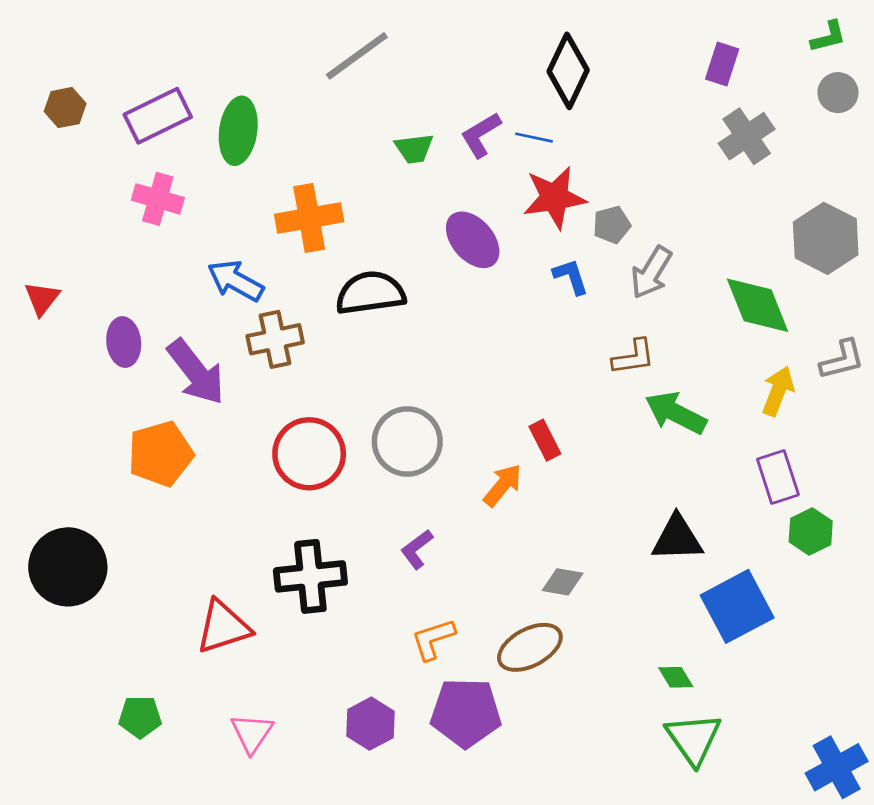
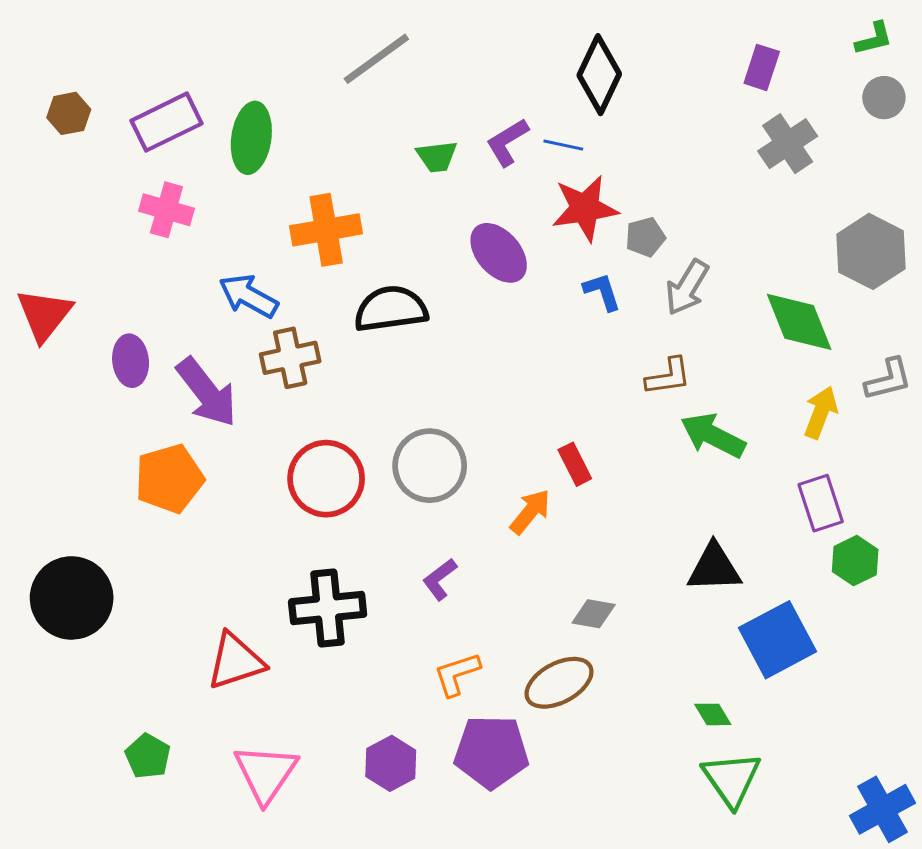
red triangle: (42, 298) -> (44, 315), size x1.5
green pentagon: (140, 717) -> (148, 756), turned 30
pink triangle: (252, 733) -> (266, 773), size x1.4

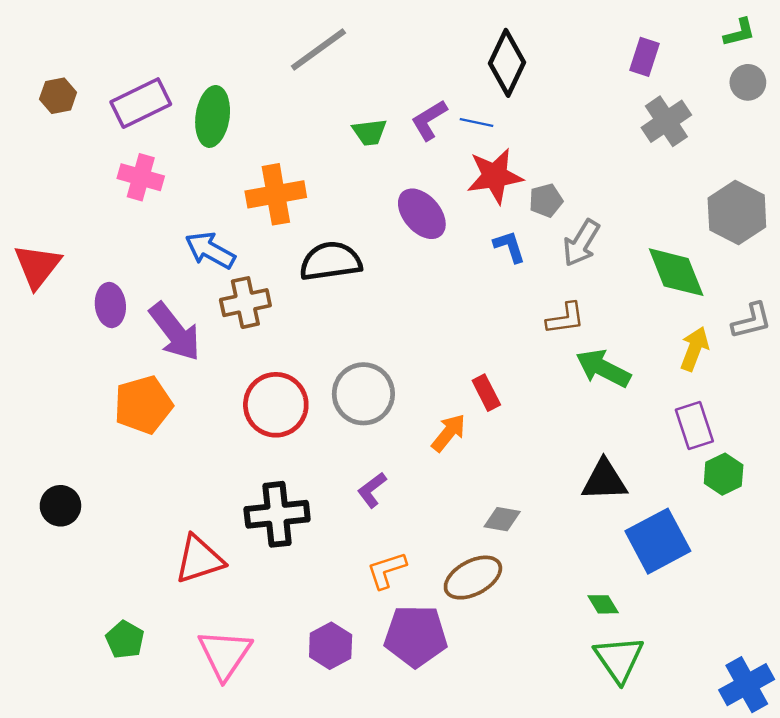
black circle: (72, 598) -> (60, 506), size x0.6

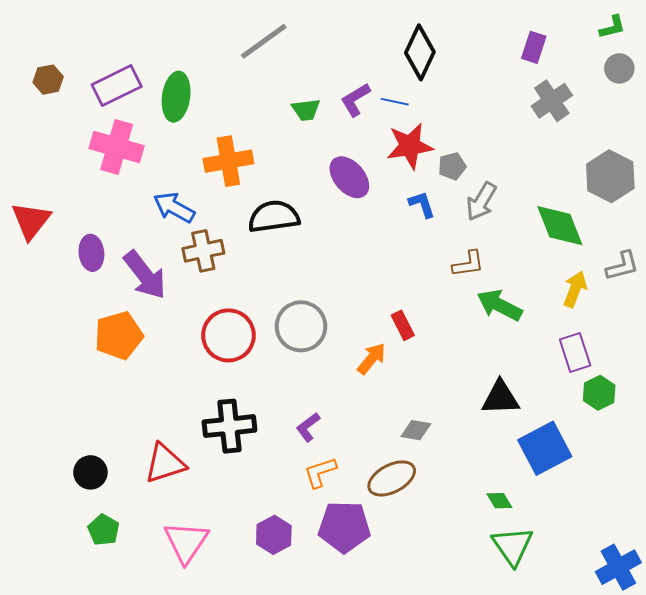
pink cross: (141, 177) -> (117, 147), size x1.4
purple L-shape: (372, 490) -> (308, 427), moved
black circle: (60, 506) -> (90, 472), moved

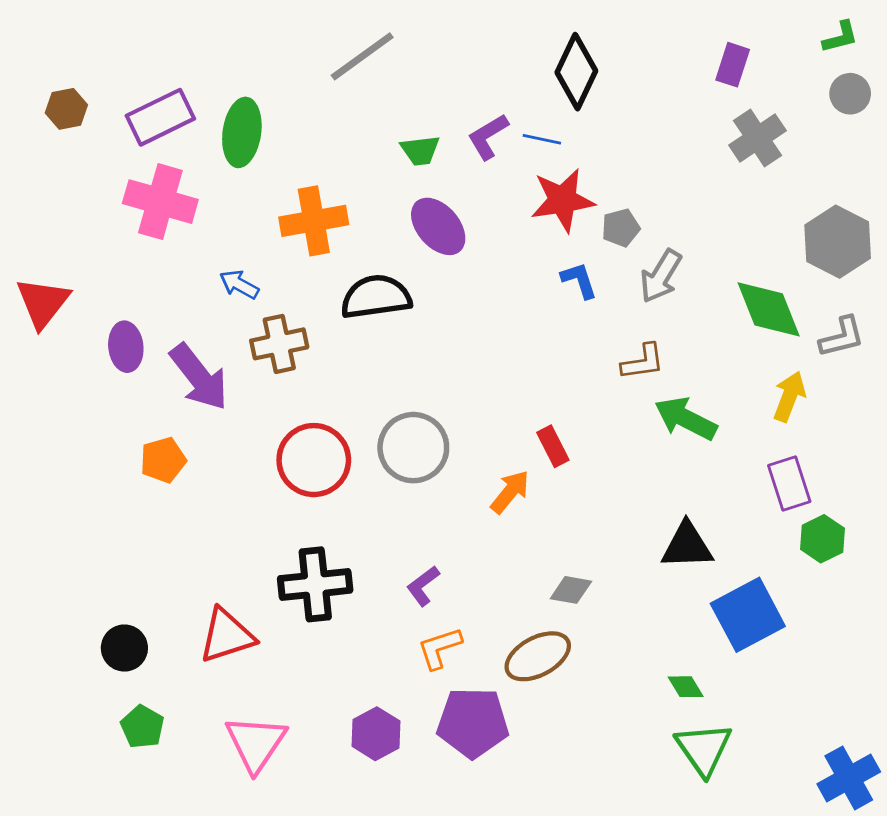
purple ellipse: (349, 177) -> (438, 226), moved
blue arrow: (174, 207) -> (239, 284), size x0.7
gray L-shape: (622, 266) -> (842, 337), moved
orange pentagon: (119, 335) -> (163, 460), size x0.7

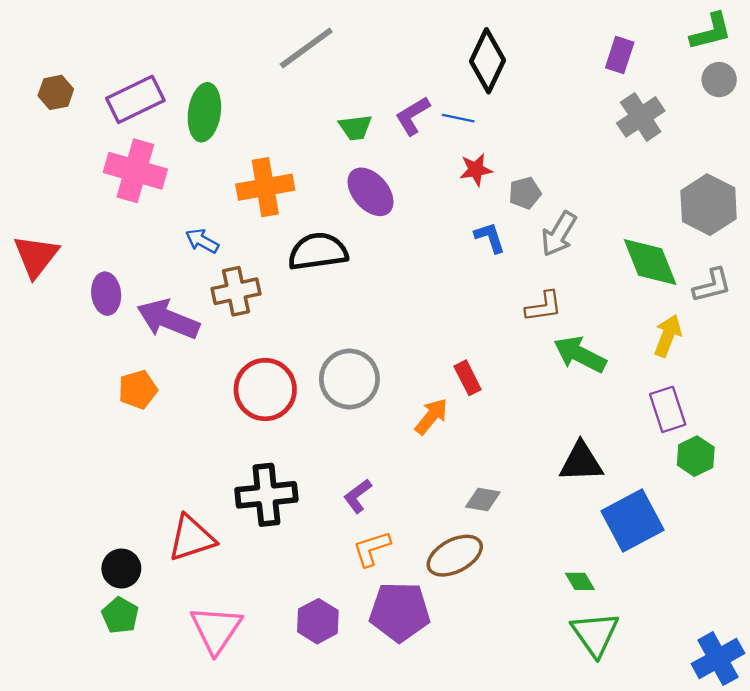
green L-shape: (840, 37) -> (711, 32), size x1.4
red star: (563, 200) -> (476, 170), size x0.6
purple arrow: (199, 377) -> (168, 319), turned 150
black circle: (124, 648) -> (121, 568), moved

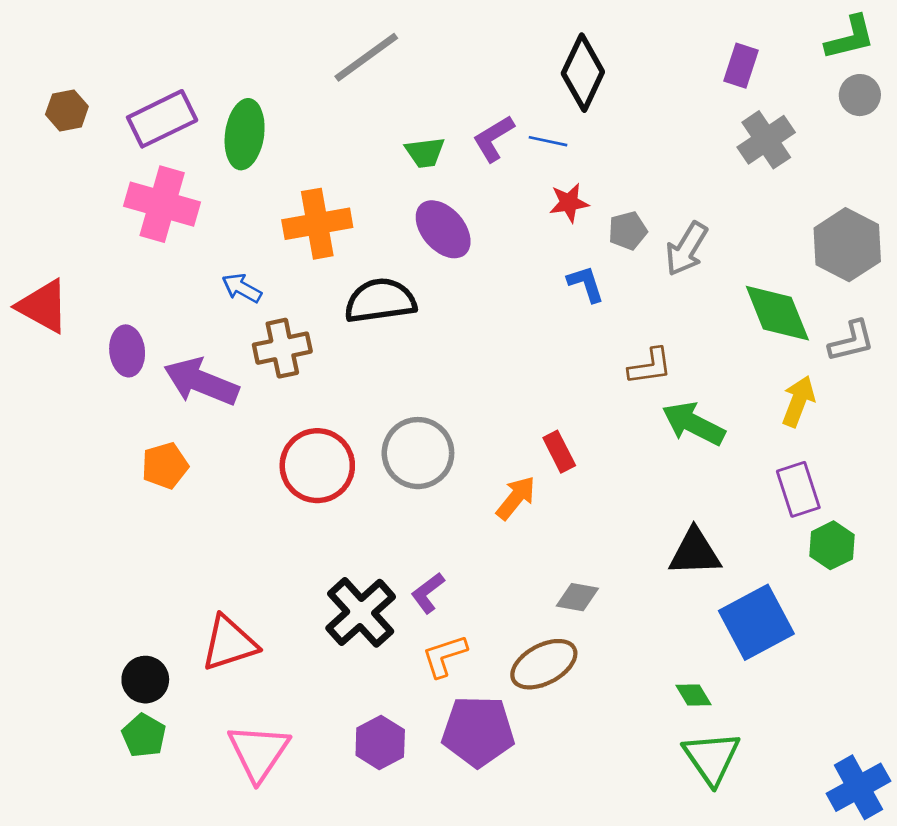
gray arrow: (559, 234) -> (686, 249), moved
red triangle: (36, 256) -> (43, 306), turned -39
black cross: (266, 495) -> (361, 612), moved, turned -36

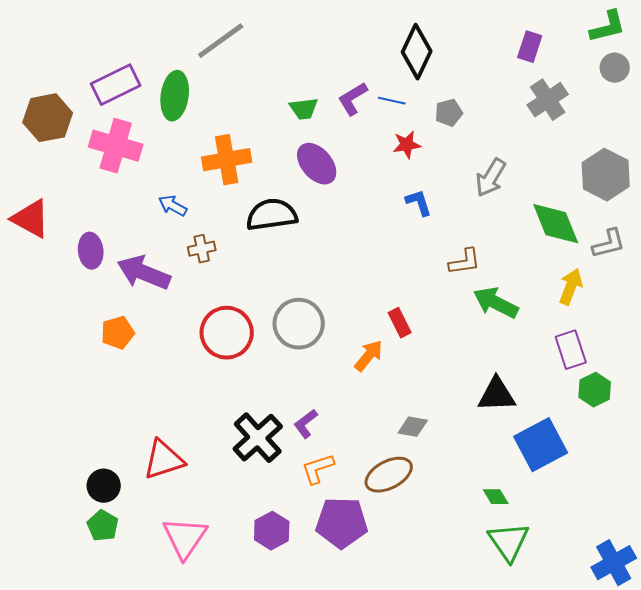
gray line: (366, 57) -> (221, 41), moved
brown hexagon: (67, 110) -> (48, 118), moved, size x1.6
gray pentagon: (628, 231) -> (449, 113), moved
brown cross: (282, 348) -> (202, 249), size x0.7

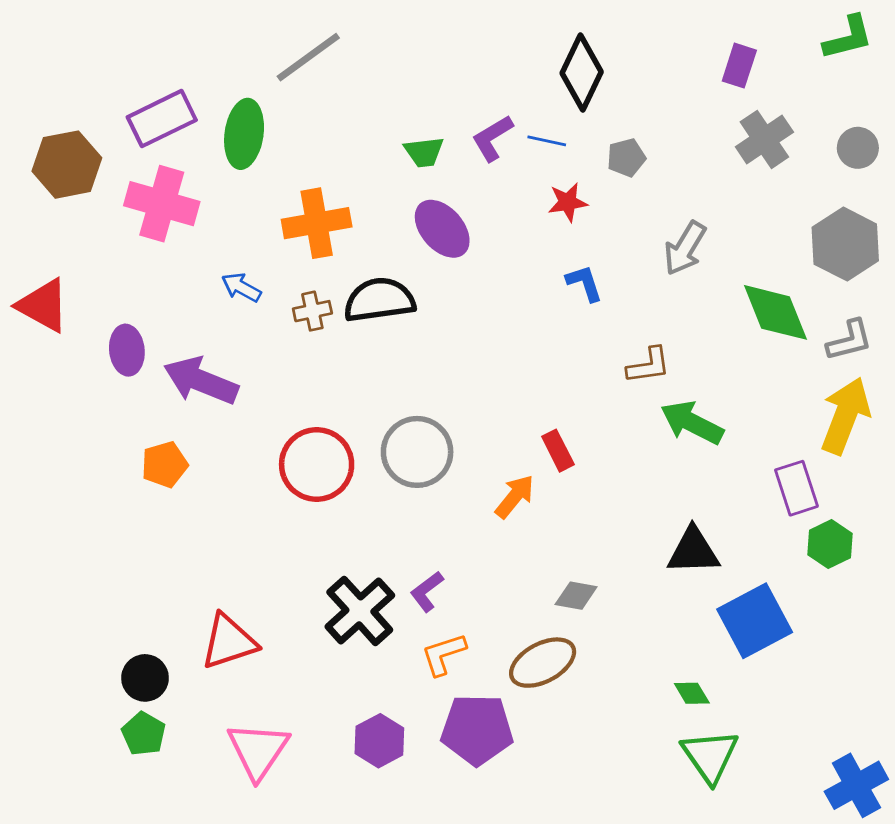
gray circle: (615, 68) -> (858, 148), moved
brown cross: (202, 249) -> (312, 311), moved
yellow arrow: (571, 287) -> (845, 416), moved, size x1.5

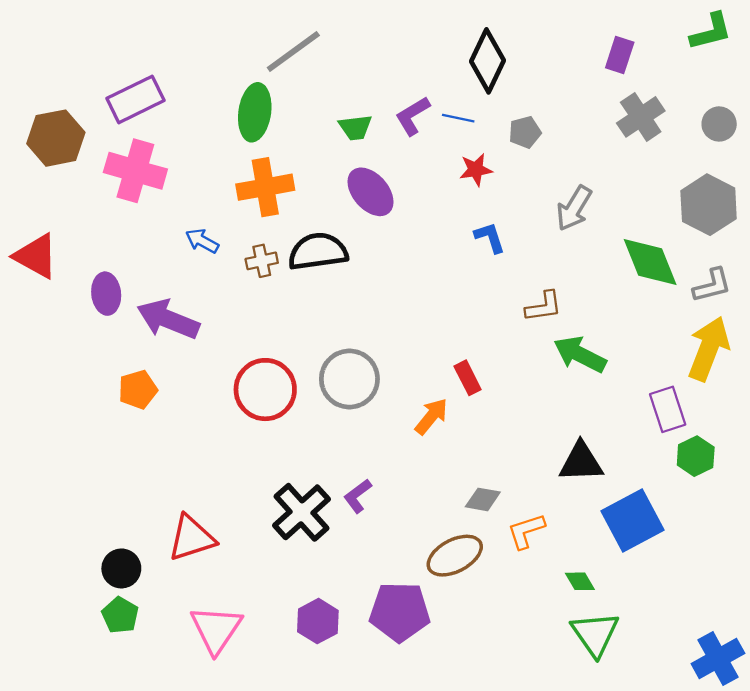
gray line: (308, 57) -> (293, 51), moved
green ellipse: (244, 134) -> (255, 112), moved
orange L-shape: (444, 654) -> (526, 531), moved

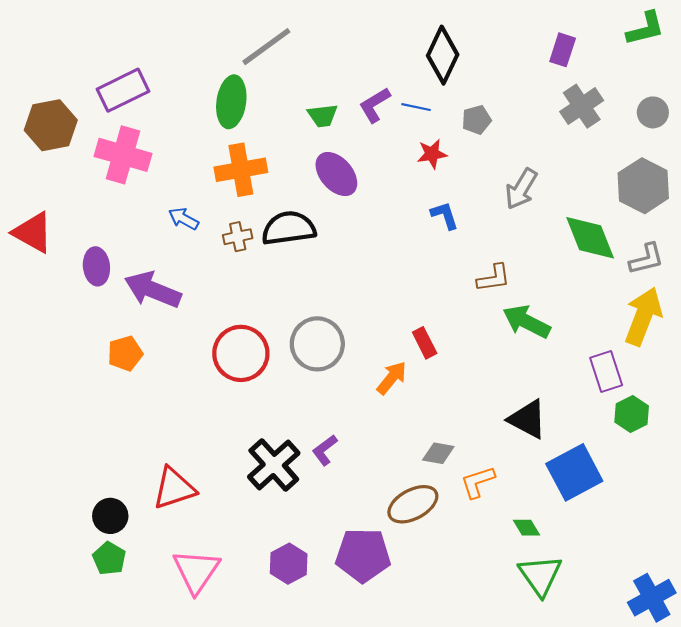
black triangle: (581, 462) -> (528, 419), turned 30

